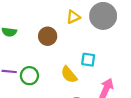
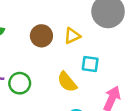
yellow triangle: (73, 17) -> (72, 36), moved

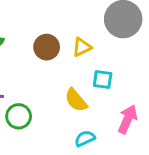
green circle: (20, 83) -> (19, 116), moved

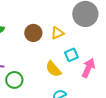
cyan square: (103, 79) -> (71, 55), turned -32
pink arrow: (128, 119) -> (88, 68), moved

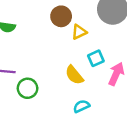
brown circle: (33, 33) -> (61, 16), moved

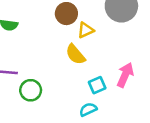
cyan square: (96, 58) -> (97, 85), moved
yellow semicircle: (74, 75) -> (75, 54), moved

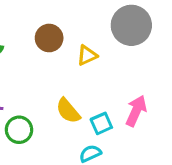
brown circle: (66, 14) -> (49, 38), moved
yellow semicircle: (75, 54) -> (68, 111), moved

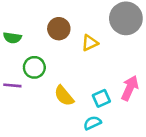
yellow semicircle: (68, 111) -> (64, 96), moved
green circle: (19, 130) -> (34, 67), moved

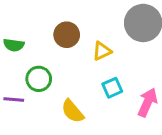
cyan square: (101, 98) -> (112, 88), moved

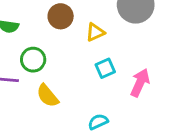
yellow semicircle: (73, 111) -> (48, 96), moved

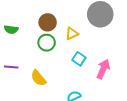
green circle: (33, 60) -> (47, 43), moved
cyan square: (105, 68) -> (79, 59), turned -32

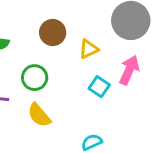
green circle: (47, 43) -> (35, 78), moved
pink arrow: (103, 69) -> (129, 70), moved

